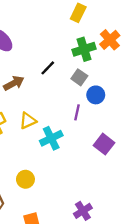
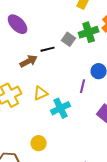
black line: (48, 68) -> (48, 49), moved, turned 32
gray square: (79, 77) -> (69, 39), moved

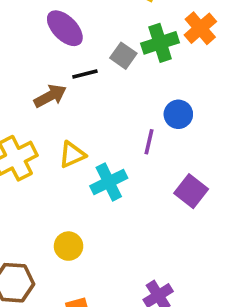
purple ellipse: (18, 24) -> (65, 28), moved

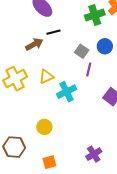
gray square: (123, 56) -> (82, 51), moved
blue circle: (178, 114) -> (105, 46), moved

